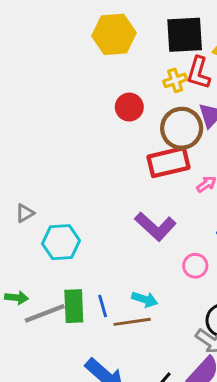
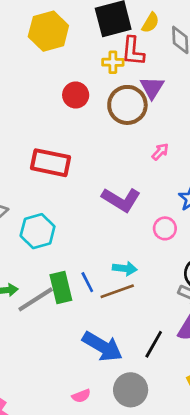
yellow cross: (175, 80) -> (113, 62), turned 30
red rectangle: (168, 162) -> (50, 163), moved, turned 36

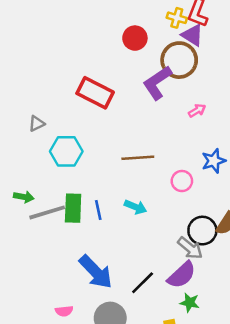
purple triangle: (152, 88) -> (192, 35), moved, turned -45
purple L-shape: (121, 200) -> (157, 83), moved, turned 99
brown line: (117, 291) -> (138, 158), moved

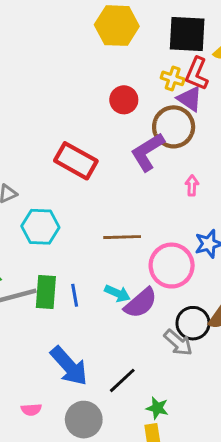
pink arrow: (197, 111) -> (192, 185), turned -60
pink circle: (182, 181) -> (172, 266), size x1.8
purple semicircle: (182, 275) -> (141, 303), moved
green star: (190, 303) -> (157, 408), moved

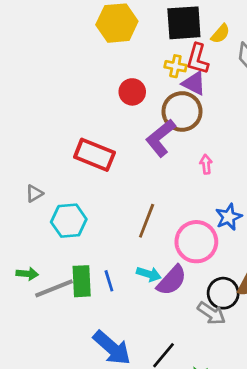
brown line: (122, 237) -> (147, 221), turned -60

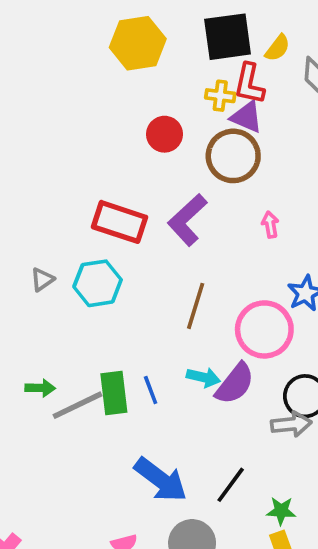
purple L-shape: (161, 138) -> (187, 220), moved
cyan hexagon: (69, 221) -> (98, 283), moved
gray arrow: (211, 313) -> (291, 424), turned -36

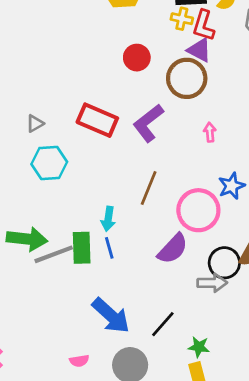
yellow cross: (220, 96) -> (182, 19), moved
gray triangle: (42, 279) -> (35, 123), moved
cyan hexagon: (98, 283) -> (49, 163), moved
cyan arrow: (203, 377) -> (108, 219), moved, turned 80
green arrow: (40, 388) -> (27, 239), size x1.8

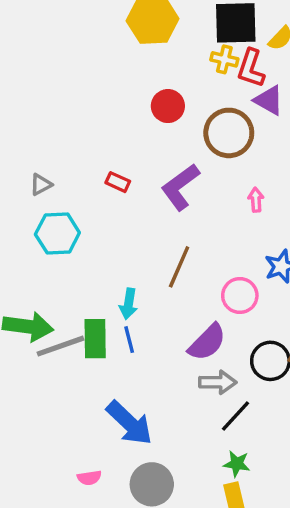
purple triangle: (199, 50) -> (269, 100), moved
red rectangle: (97, 120) -> (118, 182), size x0.5
pink circle: (198, 210) -> (240, 296), size x0.7
gray arrow: (212, 283) -> (218, 382), moved
black line: (163, 324) -> (235, 416), moved

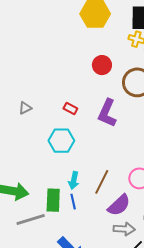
purple L-shape: (180, 187) -> (107, 113), turned -32
cyan hexagon: (57, 233) -> (61, 141), moved
brown line: (179, 267) -> (102, 182), moved
gray line: (61, 346) -> (31, 219), moved

